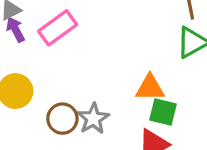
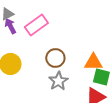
brown circle: (62, 119) -> (55, 58), moved

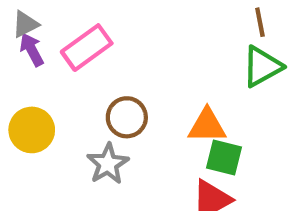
gray star: (58, 81) -> (108, 164), moved

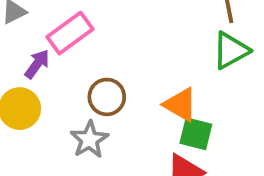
purple arrow: (32, 50) -> (37, 64), moved, turned 64
orange triangle: (207, 126) -> (180, 105), turned 30

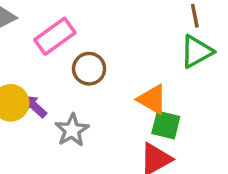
purple arrow: (37, 64) -> (34, 106), moved, turned -84
brown circle: (107, 97) -> (89, 69), moved

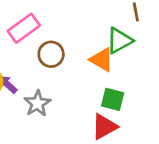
green triangle: (197, 52) -> (119, 41), moved
orange triangle: (152, 99) -> (102, 60), moved

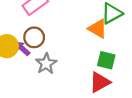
brown circle: (51, 54) -> (34, 37), moved

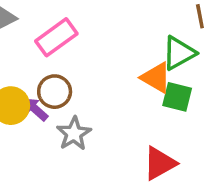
green square: (106, 60) -> (177, 97), moved

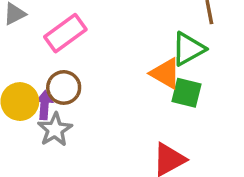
purple arrow: (35, 109) -> (44, 105), turned 52
gray star: (74, 134) -> (55, 130), moved

